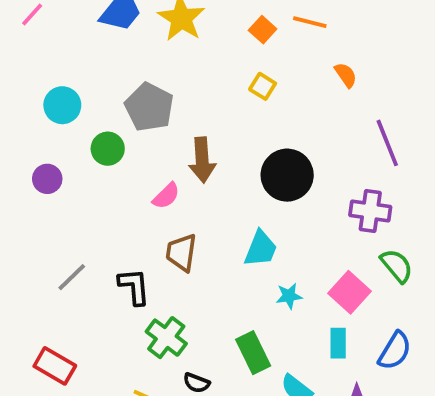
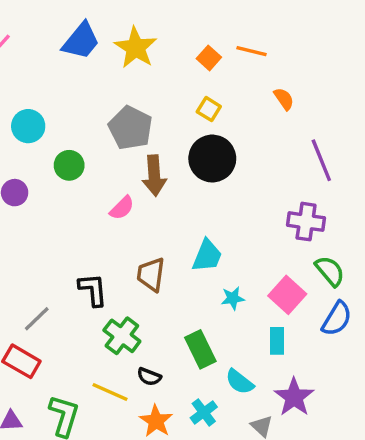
gray pentagon: (149, 107) -> (130, 128), moved
black circle: (287, 175) -> (212, 159), moved
brown trapezoid: (181, 253) -> (151, 274), moved
gray line: (72, 277) -> (37, 319), moved
blue semicircle: (395, 351) -> (337, 319), moved

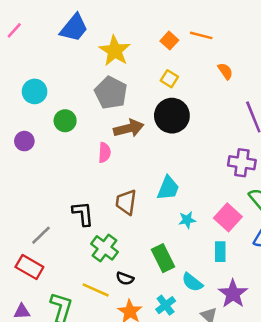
yellow star: (136, 48) -> (115, 51), moved
brown arrow: (154, 176) -> (129, 128), turned -100
pink semicircle: (122, 208) -> (104, 153), turned -42

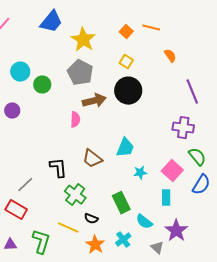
green circle: (65, 121) -> (42, 85), moved
brown trapezoid: (126, 202) -> (92, 159), turned -60

